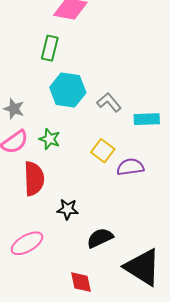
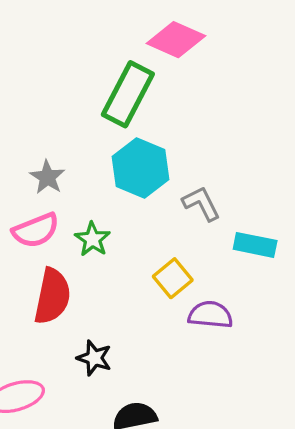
green rectangle: (50, 48) -> (128, 94), size x1.5

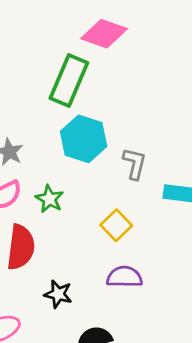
gray L-shape: (201, 204) -> (135, 164), turned 44
purple semicircle: (210, 315) -> (124, 277), moved

